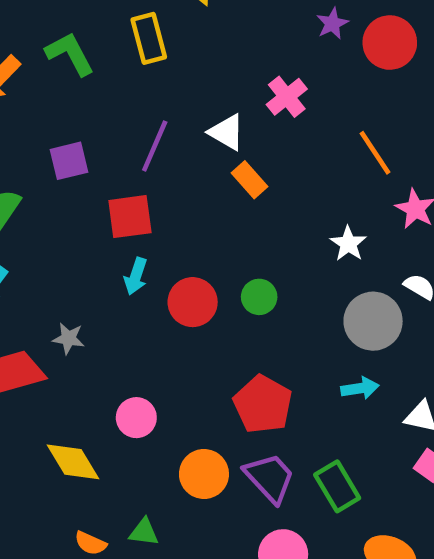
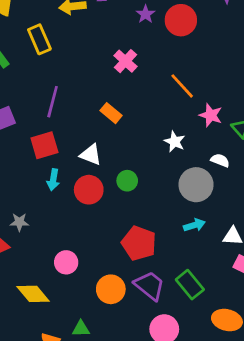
white triangle: (227, 132) -> (91, 155), moved

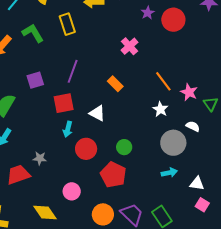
orange line: (182, 86) -> (163, 81), moved
green circle: (127, 181) -> (124, 147), moved
red circle: (89, 190) -> (86, 149), moved
red pentagon: (139, 243) -> (113, 175), moved

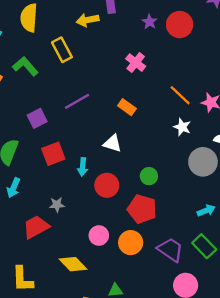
purple line: (73, 71) -> (77, 101), turned 50
red square: (64, 103) -> (53, 154), moved
cyan arrow: (169, 173) -> (206, 211), moved
orange circle: (103, 214) -> (131, 243), moved

